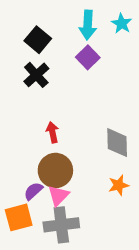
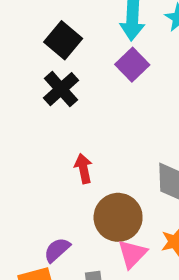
brown circle: (55, 170) -> (118, 217), moved
pink triangle: (58, 195) -> (132, 254), moved

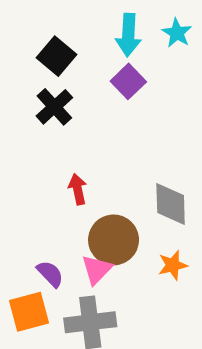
purple semicircle: (57, 250) -> (50, 274), turned 88
pink triangle: (132, 254) -> (97, 269), moved

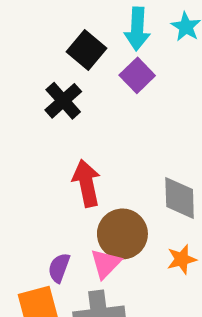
black square: (56, 56) -> (86, 50), moved
red arrow: (78, 189) -> (86, 183), size x1.5
purple semicircle: (50, 274) -> (59, 268), turned -116

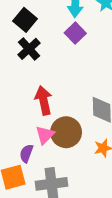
black square: (86, 50) -> (25, 20), moved
pink triangle: (106, 264) -> (45, 135), moved

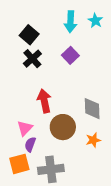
purple square: (75, 33) -> (70, 55), moved
pink triangle: (45, 135) -> (25, 128), moved

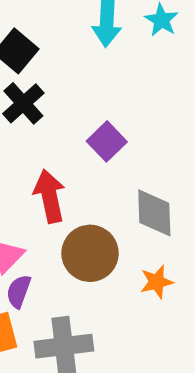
purple square: (70, 55) -> (107, 141), moved

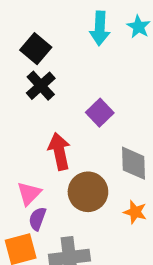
orange star: (157, 282) -> (135, 212), turned 30

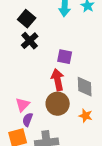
purple square: (100, 113) -> (65, 57), turned -35
red arrow: (59, 151) -> (58, 80), moved

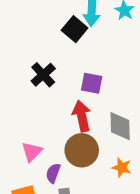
black square: (27, 19) -> (75, 29), moved
black cross: (30, 41) -> (43, 75), moved
purple semicircle: (28, 120) -> (53, 173), moved

